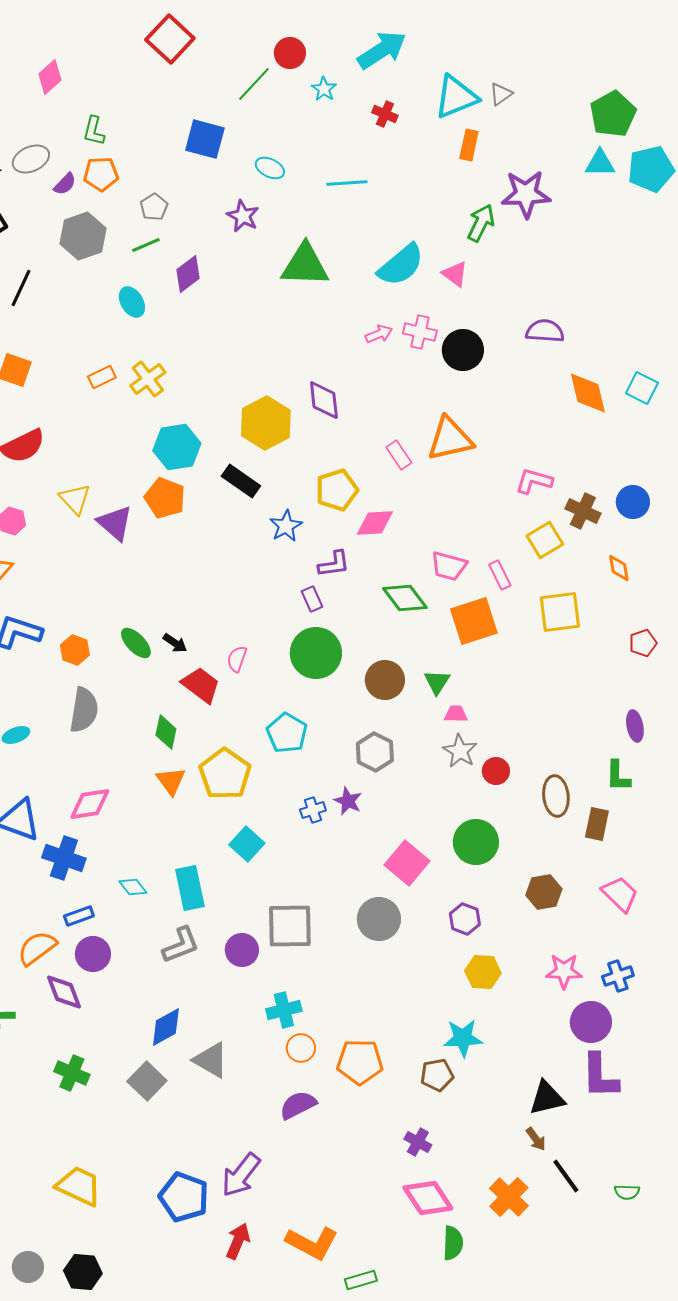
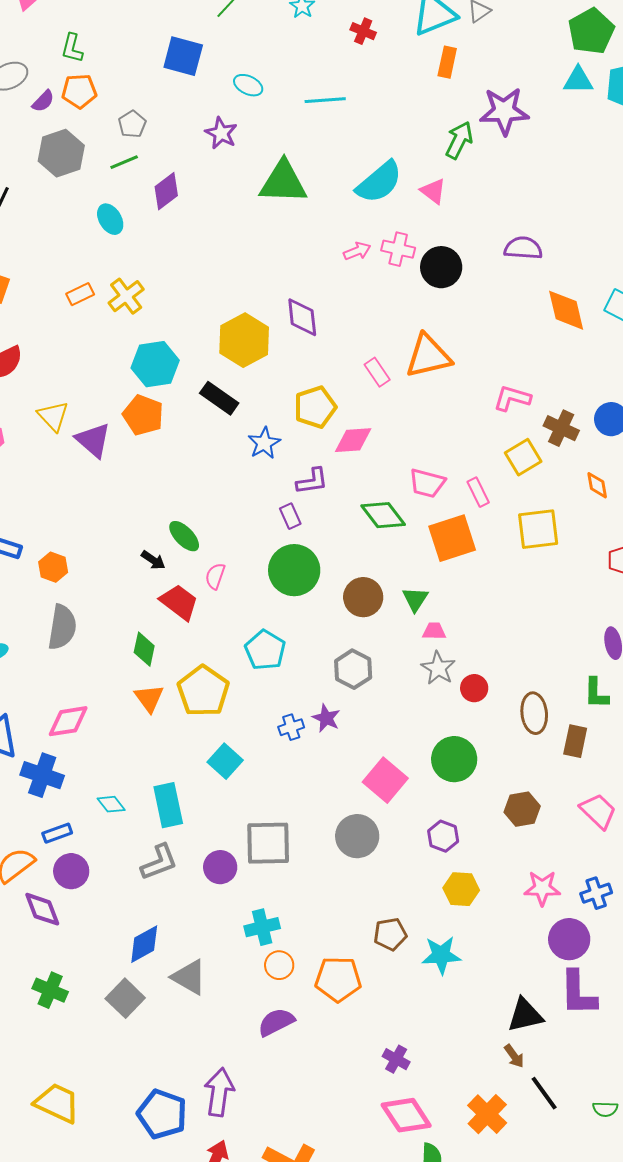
green ellipse: (136, 643) -> (184, 536), moved
brown pentagon: (437, 1075) -> (390, 934), moved
purple arrow: (241, 1175) -> (219, 1092), turned 150

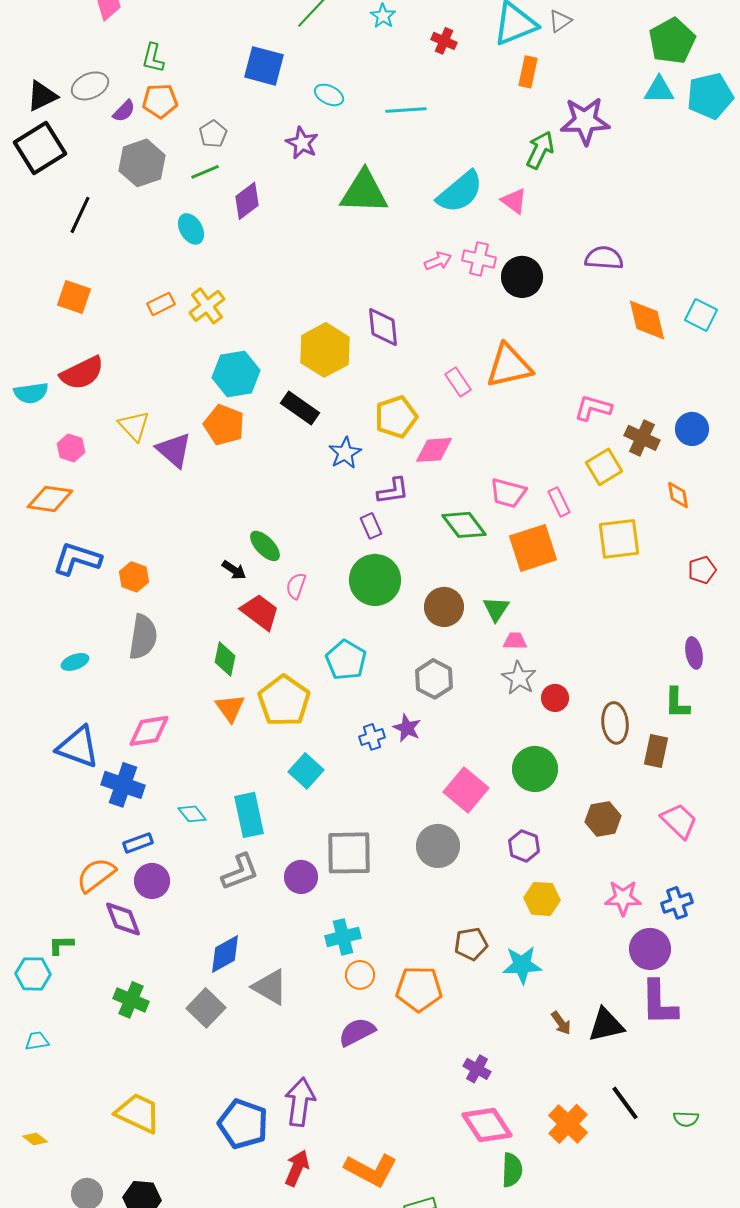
brown arrow: (514, 1056) -> (561, 1023), moved

